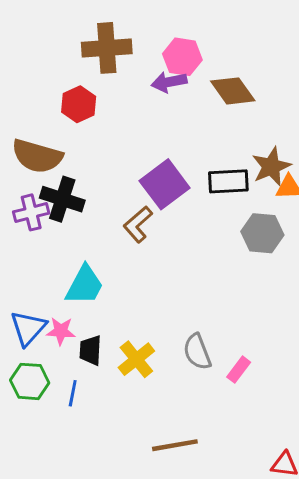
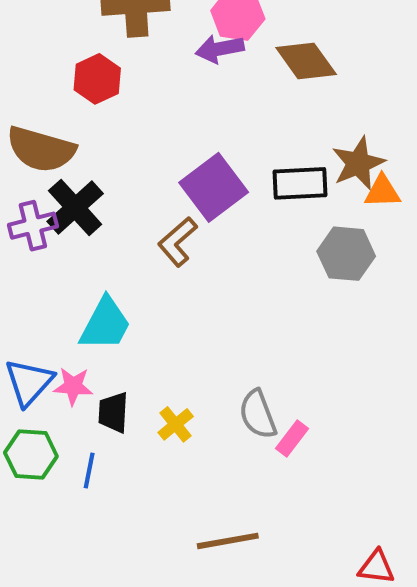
black cross: (62, 199) -> (75, 208), turned 30
yellow cross: (136, 359) -> (176, 424), size x0.7
pink rectangle: (239, 370) -> (292, 438), moved

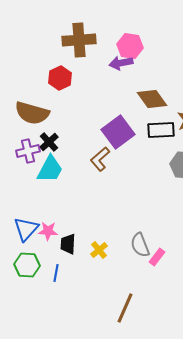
brown diamond: (306, 61) -> (152, 99), moved
black cross: (75, 208) -> (49, 142), size x0.7
cyan trapezoid: (105, 324) -> (50, 169), moved
brown line: (228, 541) -> (125, 308), turned -56

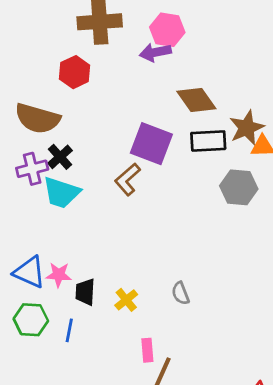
purple square: (118, 132) -> (151, 144), turned -32
cyan trapezoid: (50, 169) -> (61, 193), turned 80
blue triangle: (26, 229) -> (30, 272), turned -48
gray semicircle: (140, 245) -> (180, 293), size x0.7
pink rectangle: (157, 257) -> (147, 350), moved, turned -42

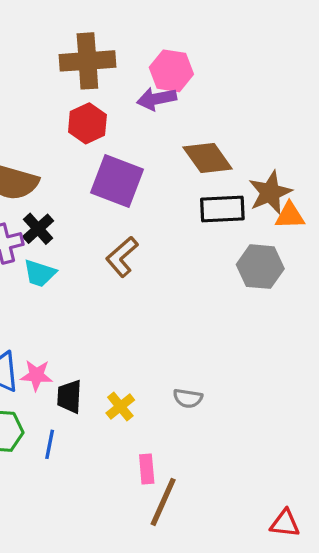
red hexagon: (75, 72) -> (87, 123), moved
purple square: (151, 144) -> (117, 181), moved
cyan trapezoid: (61, 193) -> (40, 273), size x0.7
gray semicircle: (180, 293) -> (188, 398), turned -60

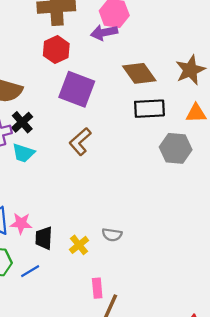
brown star: (270, 193) -> (190, 70), moved
gray semicircle: (188, 398) -> (112, 235), moved
blue line: (50, 444) -> (30, 271), turned 48

